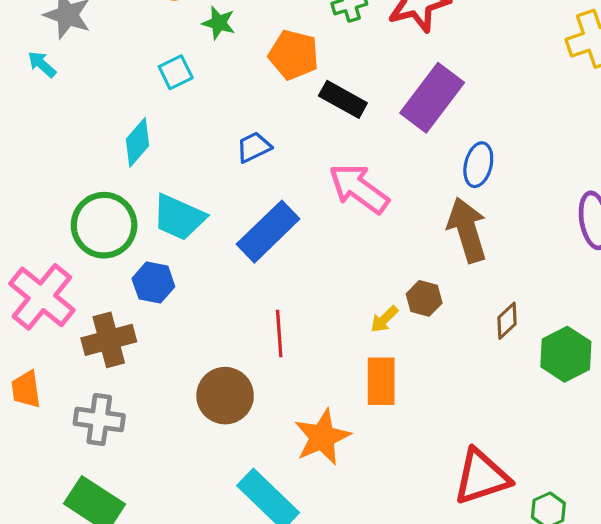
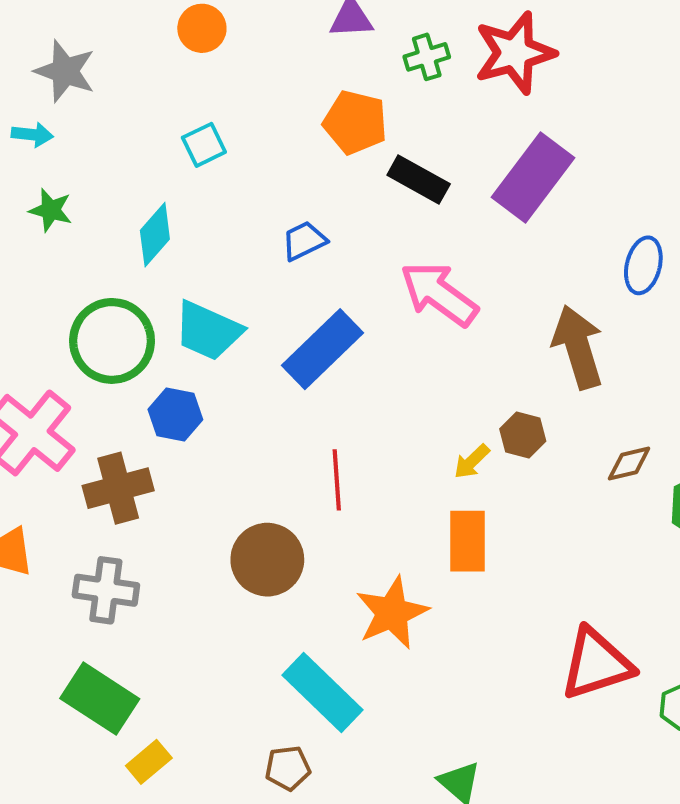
green star: (219, 23) -> (51, 210), moved
cyan arrow: (42, 64) -> (32, 135), turned 144
blue ellipse: (478, 165) -> (643, 265), moved
brown diamond: (507, 321) -> (629, 464), turned 30

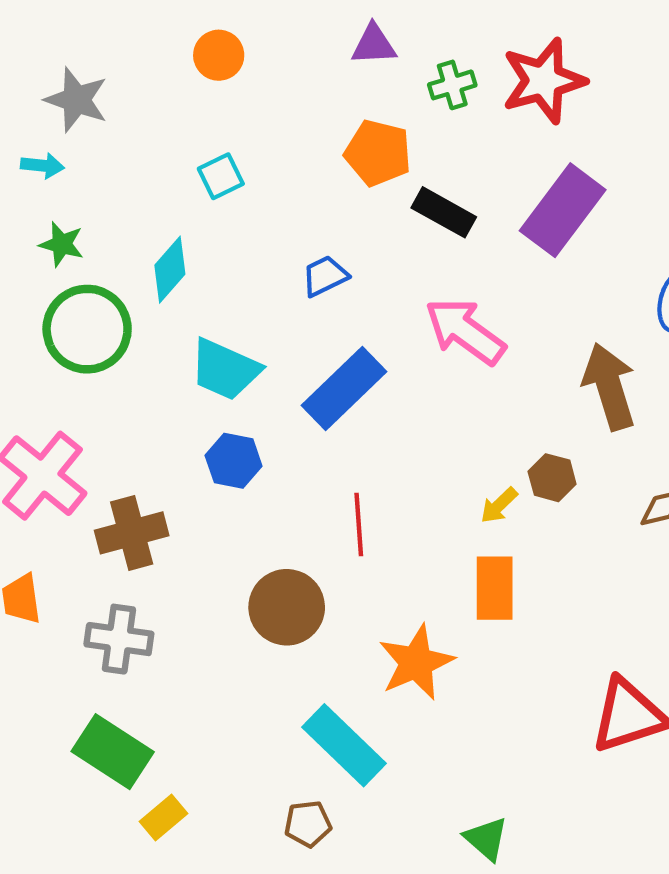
green circle: (112, 341) -> (87, 329), moved
blue hexagon: (175, 415) -> (234, 461), moved

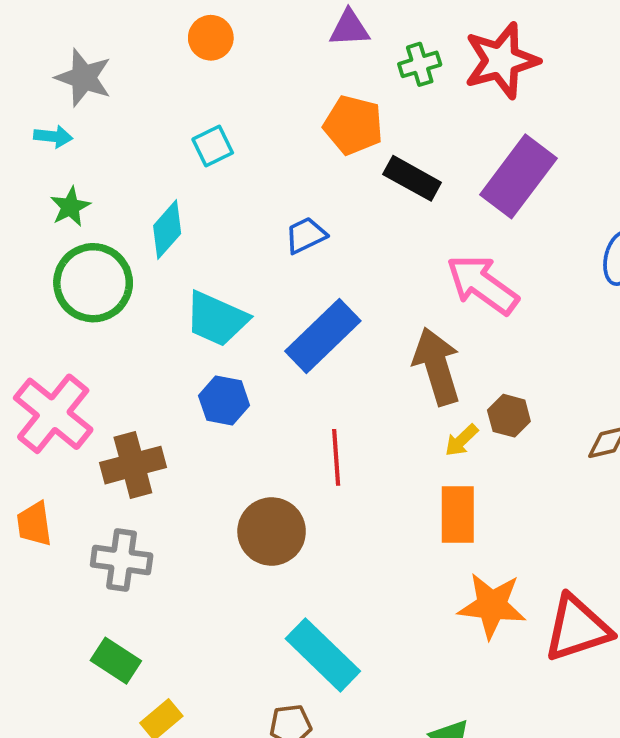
green star: (62, 244) -> (70, 207), turned 30
pink arrow: (465, 331) -> (482, 285), moved
brown arrow: (609, 386) -> (437, 366), moved
orange star: (416, 662) -> (492, 606), moved, turned 30
green rectangle: (113, 752) -> (116, 661), size x0.7

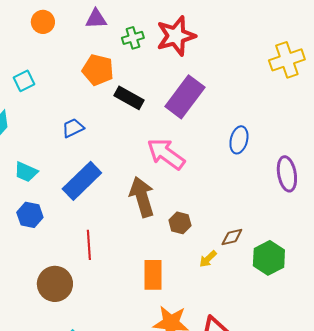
orange circle: (211, 38) -> (43, 22), moved
cyan trapezoid: (216, 319) -> (26, 172), size x0.7
yellow arrow: (461, 440) -> (208, 259), moved

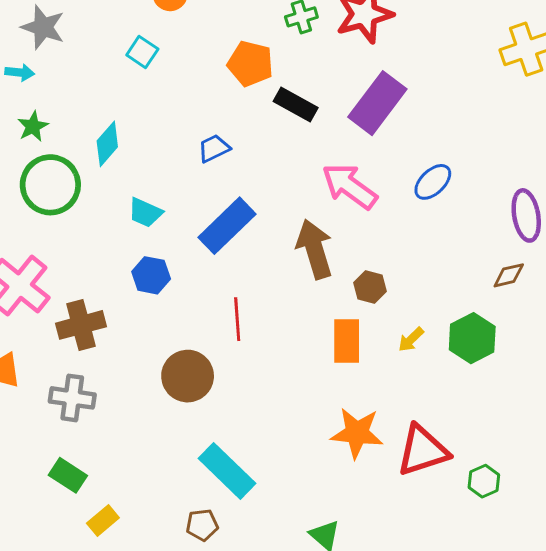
cyan square: (24, 81) -> (142, 52), moved, turned -30
blue ellipse: (239, 140) -> (433, 182), moved, turned 32
brown diamond: (232, 237) -> (509, 275), moved
green hexagon: (269, 258) -> (472, 338), moved
orange rectangle: (153, 275) -> (347, 341), moved

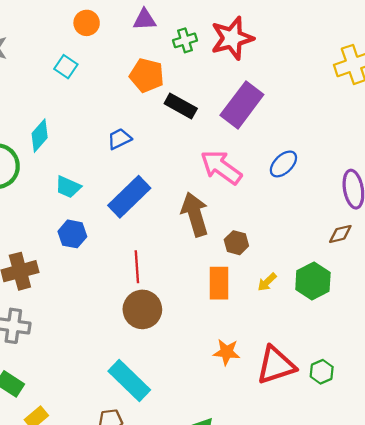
brown circle: (188, 376) -> (142, 309), moved
orange star: (357, 433) -> (227, 352), size x0.7
green hexagon: (484, 481) -> (322, 372), moved

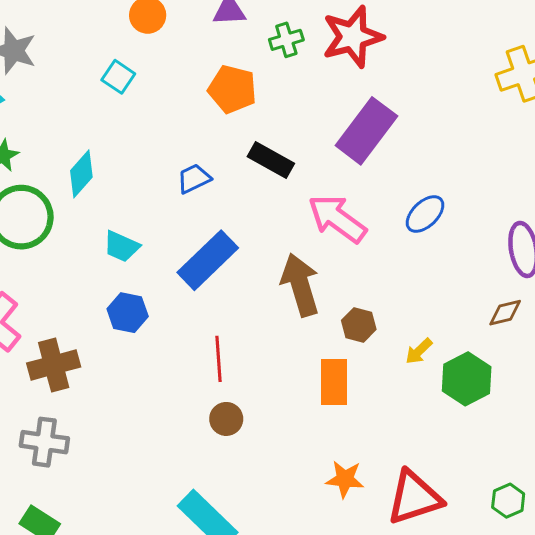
black rectangle: (181, 106) -> (271, 160), moved
yellow arrow: (267, 282) -> (419, 351), moved
brown circle: (142, 309) -> (226, 419), size x0.6
green hexagon: (322, 372) -> (508, 501), moved

